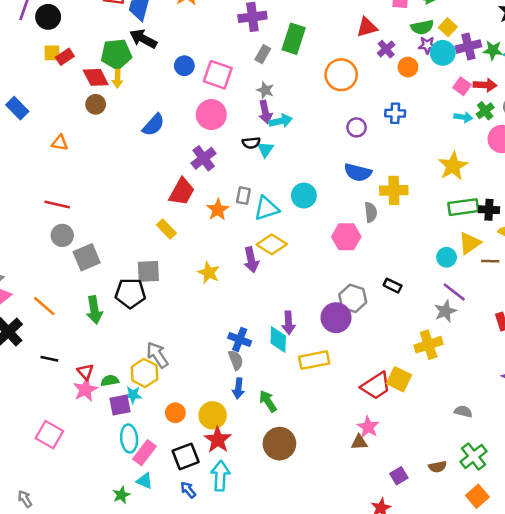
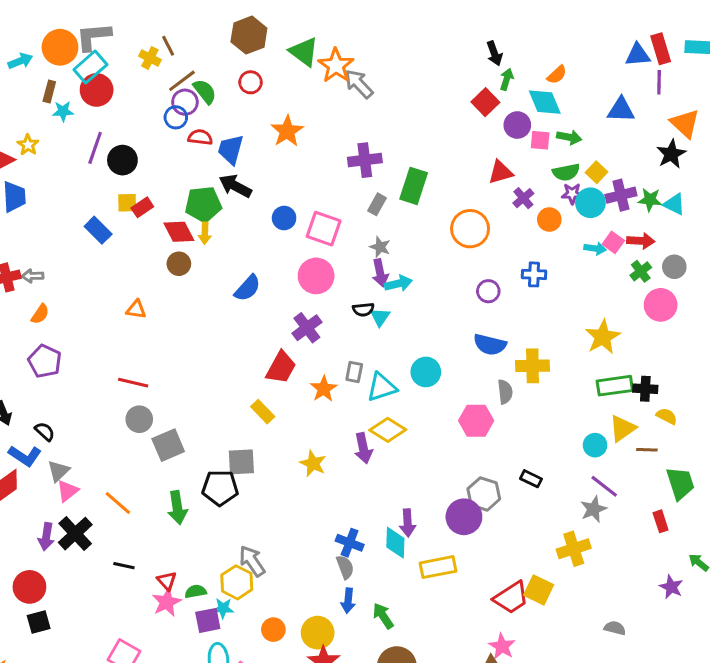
blue rectangle: (17, 108) -> (98, 230), moved
cyan arrow: (463, 117) -> (595, 248), moved

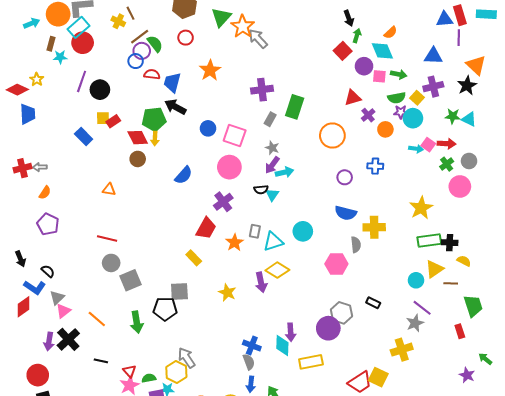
green triangle: (304, 52) -> (221, 17), turned 35
purple cross: (621, 195) -> (433, 87), moved
purple arrow: (380, 273) -> (272, 165), turned 48

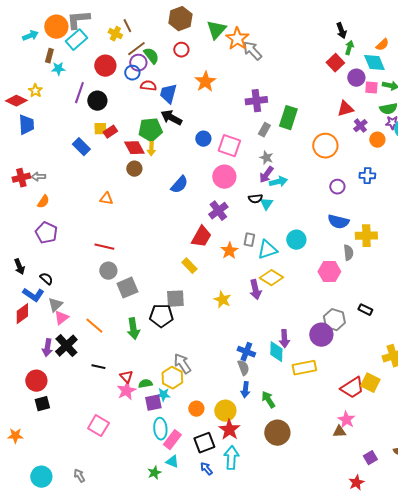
red circle: (83, 43) -> (105, 66), moved

